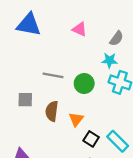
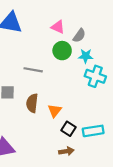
gray semicircle: (116, 38) -> (79, 36), moved
green circle: (84, 83) -> (62, 51), moved
cyan rectangle: (118, 141) -> (93, 131), turned -54

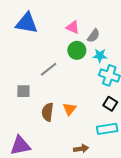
gray line: (33, 70) -> (49, 69), turned -48
brown semicircle: (32, 103) -> (48, 112), moved
black square: (69, 129) -> (110, 104), moved

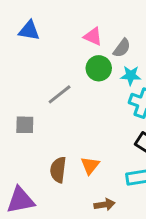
blue triangle: (27, 23) -> (29, 31), size x0.7
orange triangle: (70, 109) -> (90, 165), moved
brown semicircle: (48, 112) -> (58, 170), moved

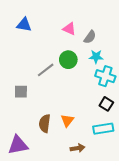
green circle: (99, 68) -> (68, 60), moved

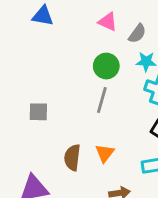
gray line: (46, 70) -> (102, 100), moved, turned -36

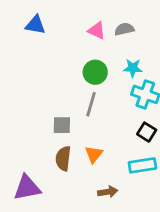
gray semicircle: (137, 34) -> (124, 29), moved, turned -138
gray square: (38, 112) -> (62, 125), moved

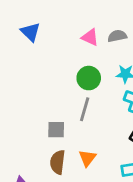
blue triangle: (35, 25) -> (30, 32), turned 35

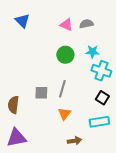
gray line: (85, 109) -> (62, 89), moved
brown semicircle: (58, 162) -> (13, 105), moved

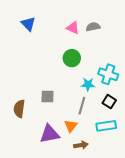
cyan star: (92, 52) -> (88, 84), moved
gray line: (62, 89) -> (82, 106), moved
orange triangle: (64, 114) -> (71, 126), moved
purple triangle: (16, 138) -> (50, 134), moved

